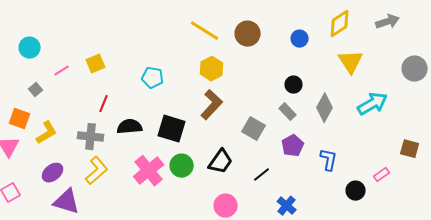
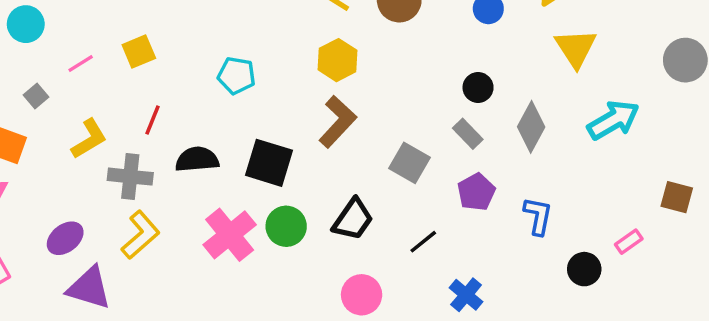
yellow L-shape: (47, 133) -> (89, 139), moved

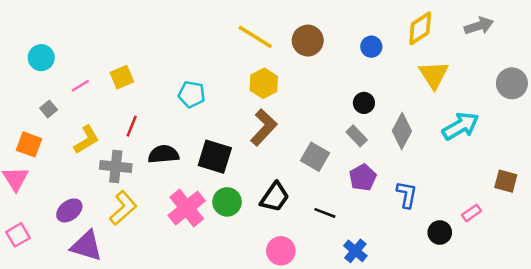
black line: (423, 242) -> (325, 213), turned 60

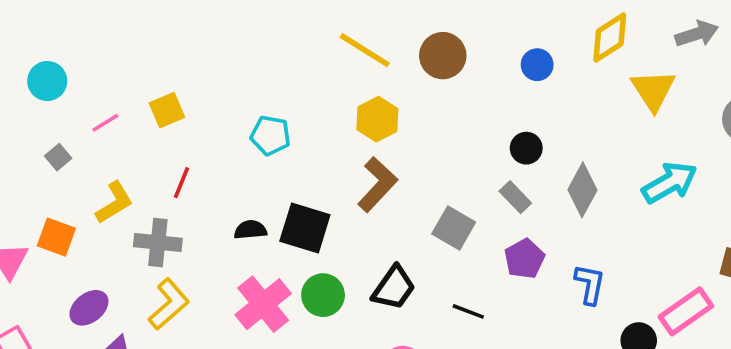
yellow triangle: (434, 75) -> (653, 90), moved
orange square: (29, 144) -> (56, 237), moved
black semicircle: (163, 154) -> (250, 230), moved, size x0.7
pink rectangle: (472, 213) -> (686, 311), size x1.8

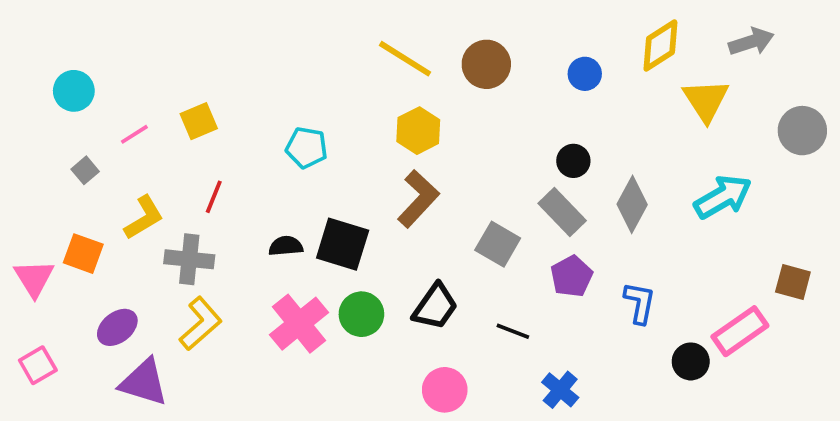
gray rectangle: (515, 197) -> (562, 212), size x1.4

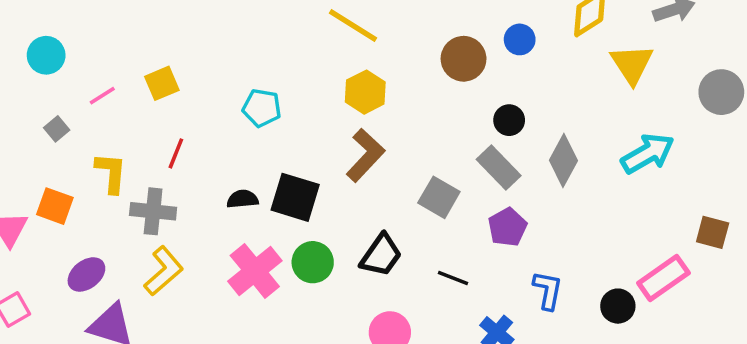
brown circle: (486, 64) -> (464, 59), moved
yellow L-shape: (144, 218) -> (111, 173), turned -54
blue L-shape: (640, 303) -> (548, 290), moved

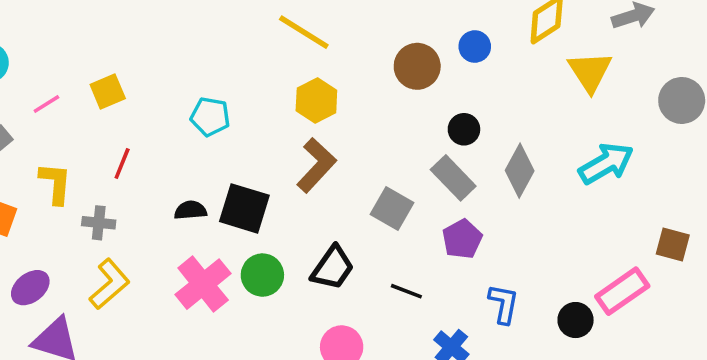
gray cross: (153, 211) -> (99, 223), size x0.7

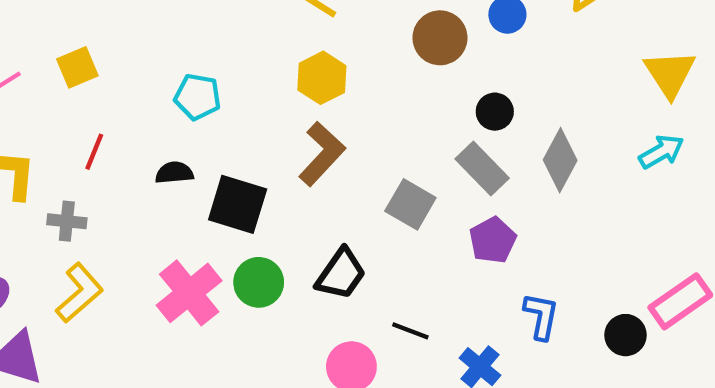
yellow triangle: (590, 72) -> (670, 74), moved
cyan arrow: (606, 163) -> (661, 152), size x0.7
black semicircle: (190, 210) -> (174, 173), moved
black line: (406, 291) -> (410, 331), moved

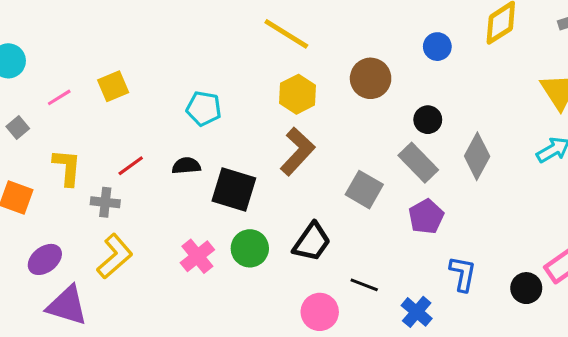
brown circle: (440, 38) -> (371, 78), moved
red line: (94, 152) -> (131, 166), moved, turned 32
pink cross: (189, 293) -> (197, 256), size x0.7

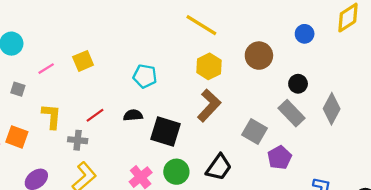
gray square: (18, 128) -> (18, 89), turned -32
purple pentagon: (426, 217) -> (280, 158), moved

